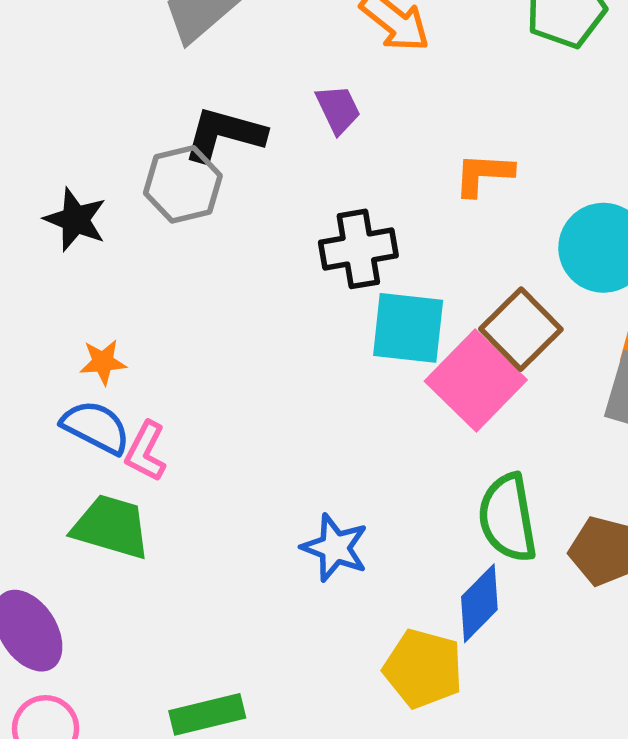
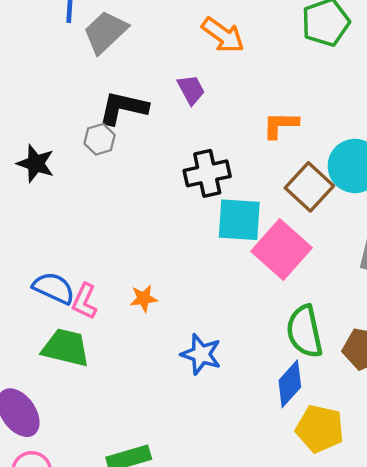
gray hexagon: (183, 184) -> (100, 139), size x0.7
brown square: (521, 329) -> (309, 187), moved
orange star: (103, 362) -> (144, 298), moved
yellow pentagon: (423, 669) -> (320, 429), moved

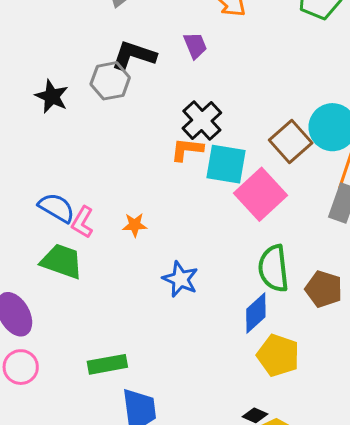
orange L-shape: (281, 125) -> (187, 149), moved
gray hexagon: (100, 139) -> (110, 81), size x1.4
black cross: (207, 173) -> (202, 121), turned -36

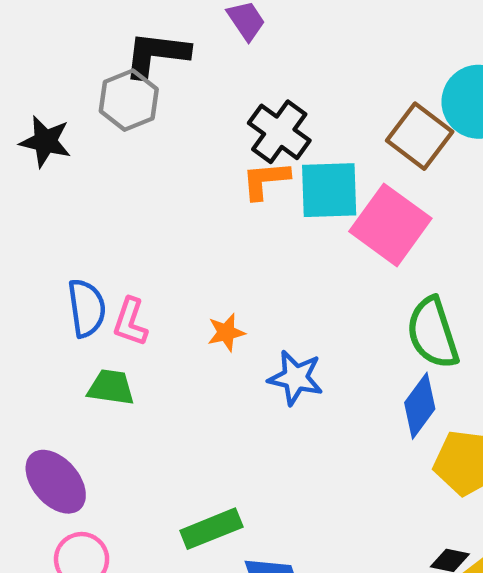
blue semicircle: (56, 208) -> (87, 308), turned 63
orange star: (135, 225) -> (226, 332), moved
green trapezoid: (62, 261) -> (111, 387), size x0.7

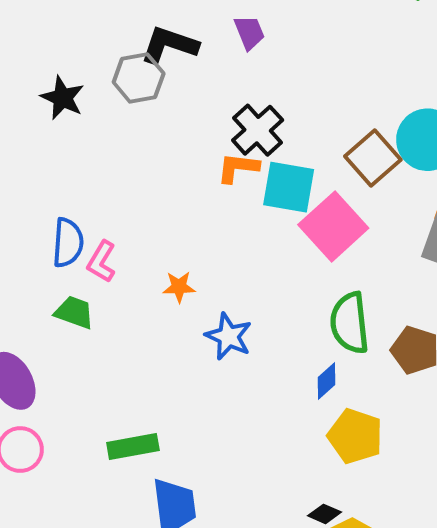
blue diamond: (420, 406) -> (326, 381), size x0.7

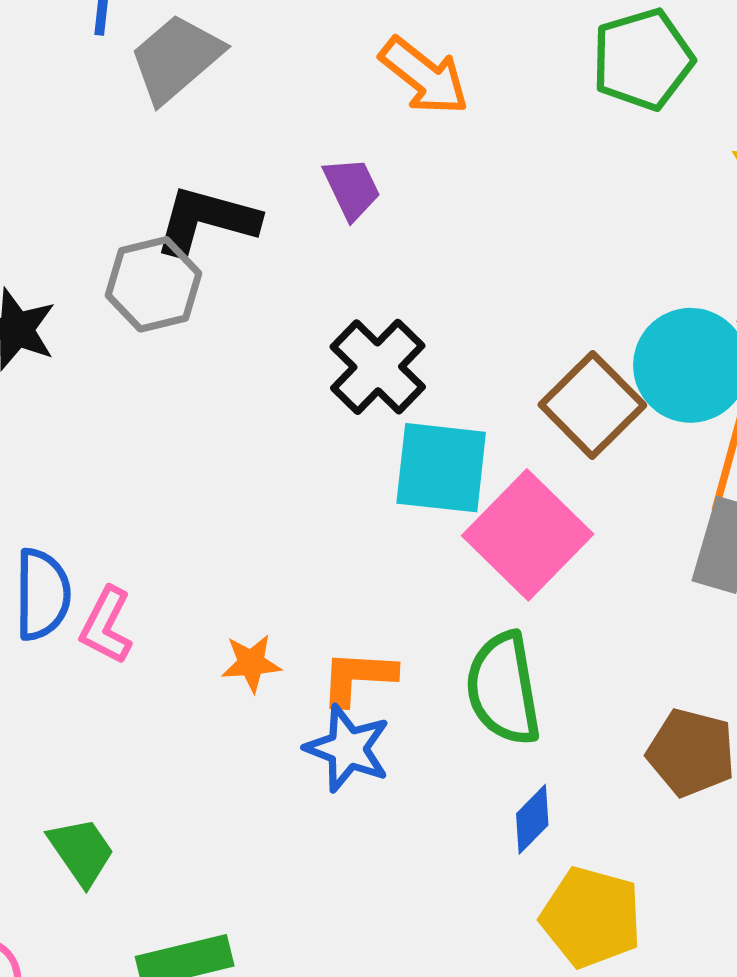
orange L-shape: (238, 168) -> (358, 677), moved
green trapezoid: (74, 312) -> (81, 851), moved, turned 39
green semicircle: (350, 323) -> (503, 689), moved

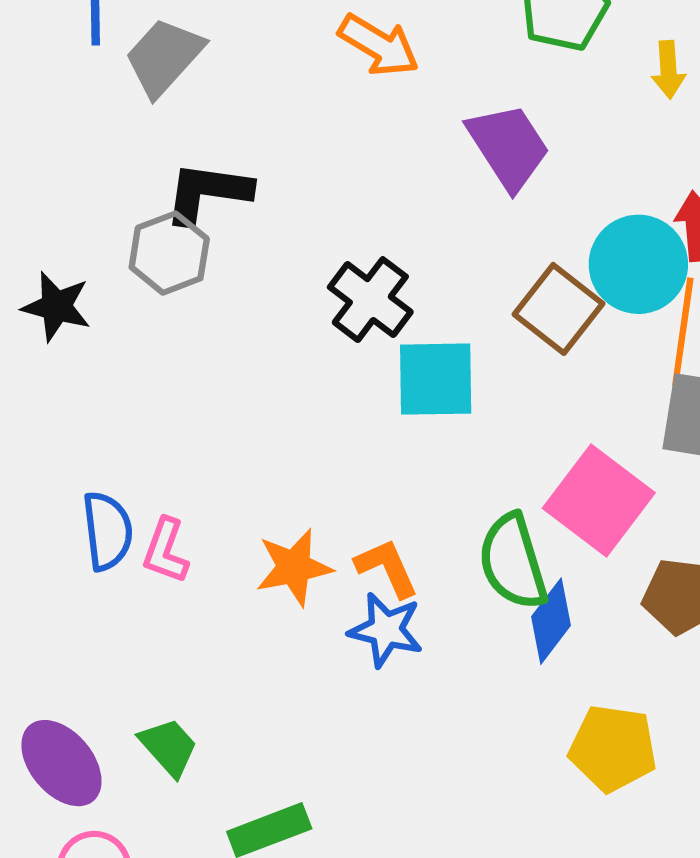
purple trapezoid: (352, 188) -> (508, 147), moved, size x1.6
pink square: (528, 535) -> (599, 500), moved
orange star: (251, 663) -> (294, 567), size x1.5
orange L-shape: (358, 677) -> (387, 568), turned 70
blue diamond: (532, 819) -> (551, 621), moved, size x1.4

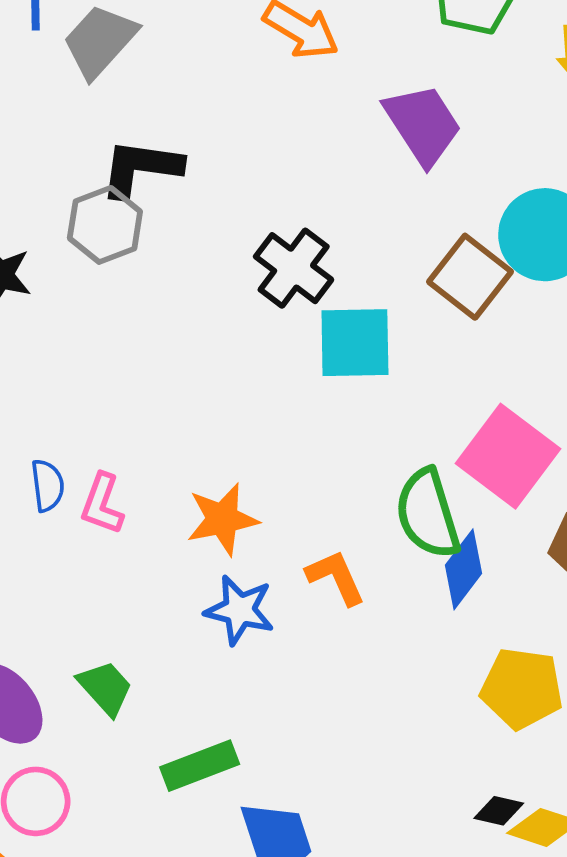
blue semicircle: (107, 531) -> (48, 485), size x0.7
orange L-shape: (387, 568) -> (336, 577), moved
blue star: (386, 630) -> (240, 610), moved

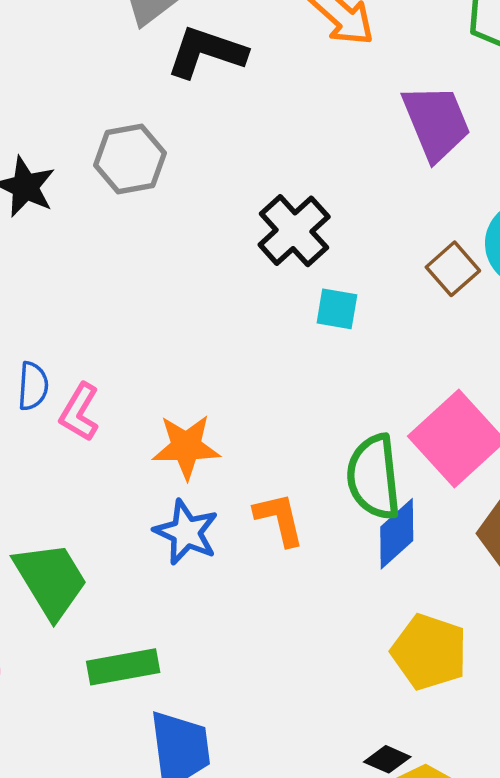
black L-shape: (141, 168) -> (206, 52), moved
brown square: (470, 277) -> (453, 269), size x0.7
cyan square: (355, 343) -> (337, 309), size x0.6
green trapezoid: (105, 688) -> (51, 580), size x1.5

